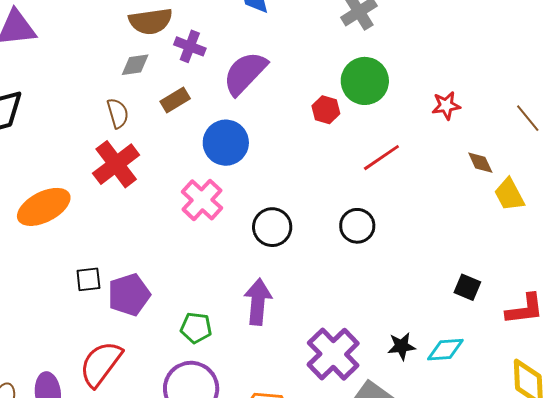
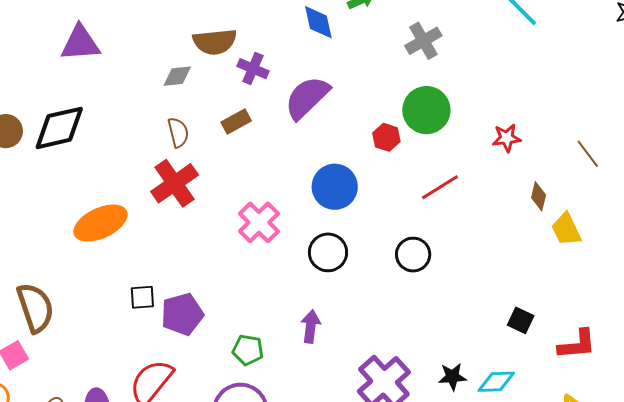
gray diamond: (135, 65) -> (177, 76), moved
blue circle: (226, 143) -> (335, 187), moved
brown diamond: (480, 163) -> (539, 196), turned 36
purple arrow: (258, 302) -> (311, 326), size x0.7

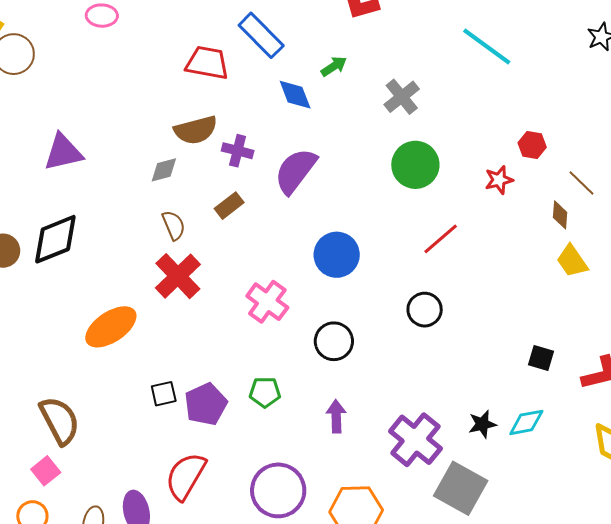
red hexagon: (386, 137) -> (532, 145), moved
brown diamond: (539, 196) -> (560, 215), moved
black circle: (328, 252) -> (334, 341), moved
purple arrow: (311, 326) -> (336, 416), moved
green pentagon: (248, 350) -> (265, 392), moved

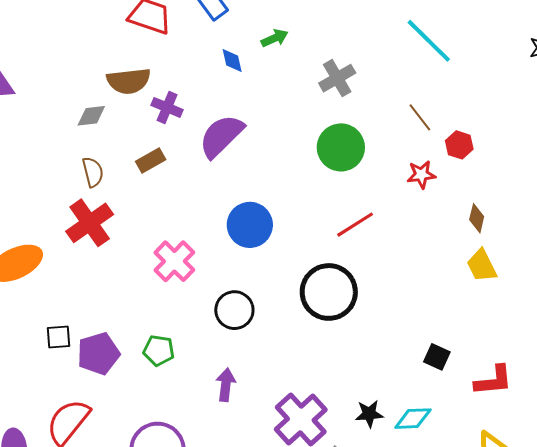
blue diamond: (295, 95) -> (232, 60), size x0.7
brown line: (582, 183) -> (420, 117), moved
black circle: (425, 310) -> (329, 292), size x1.6

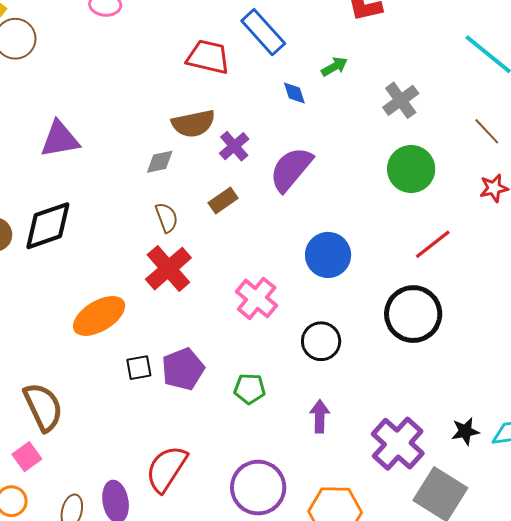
purple cross: (167, 107) -> (234, 146), turned 32
black square: (58, 337) -> (139, 368), moved
purple pentagon: (98, 354) -> (183, 369), moved

